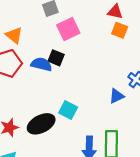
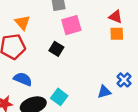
orange square: (120, 30) -> (117, 34), turned -32
blue semicircle: (41, 64) -> (23, 79), moved

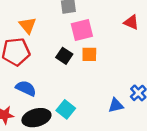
orange square: (117, 34) -> (89, 54), moved

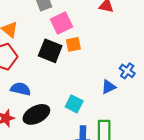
black square: (64, 56) -> (50, 51), size x1.5
cyan square: (66, 109) -> (74, 104), moved

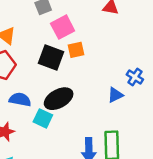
cyan square: (74, 104) -> (43, 118), moved
black ellipse: (36, 114) -> (59, 99), moved

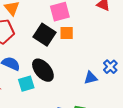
black ellipse: (59, 99) -> (43, 70), turned 65
cyan square: (43, 118) -> (26, 84), turned 35

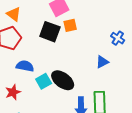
blue cross: (110, 67) -> (118, 38), moved
black ellipse: (43, 70) -> (63, 80), moved

